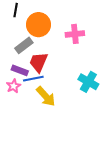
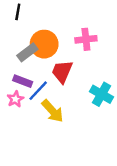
orange circle: (38, 25) -> (44, 44), moved
red trapezoid: (38, 62) -> (62, 72), moved
blue line: (33, 79) -> (38, 91), turned -36

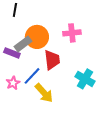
red trapezoid: (62, 72) -> (52, 60), turned 150
purple rectangle: (23, 81) -> (12, 53), moved

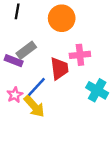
pink cross: (72, 33) -> (80, 55), moved
orange circle: (37, 37) -> (62, 18), moved
yellow arrow: (44, 93) -> (34, 106), moved

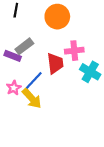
cyan cross: (97, 90) -> (90, 72), moved

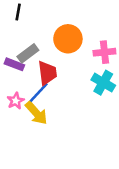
orange circle: (57, 17) -> (68, 39), moved
pink cross: (74, 51) -> (104, 52), moved
red trapezoid: (55, 63) -> (47, 73), moved

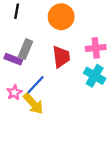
orange circle: (68, 39) -> (61, 17), moved
gray rectangle: (28, 53) -> (25, 49), turned -30
red trapezoid: (47, 73) -> (61, 57), moved

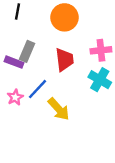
yellow arrow: (33, 104) -> (59, 109), moved

